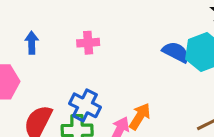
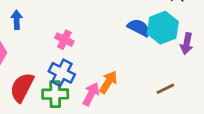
pink cross: (88, 43) -> (64, 40), moved, turned 30

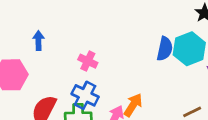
blue semicircle: (139, 28) -> (165, 49), turned 75

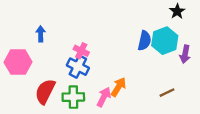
blue cross: (85, 95) -> (78, 67), moved

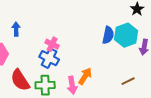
red semicircle: (45, 91) -> (20, 80), turned -60
pink arrow: (104, 97) -> (72, 85), turned 144

